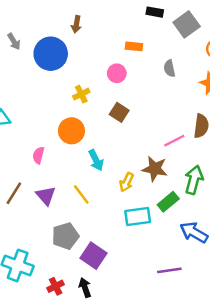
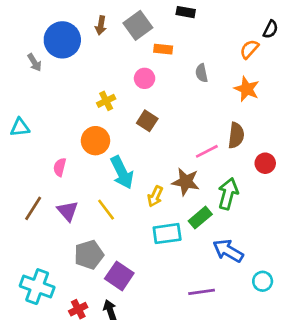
gray square: (187, 24) -> (138, 25), moved
gray arrow: (14, 41) -> (34, 62), moved
blue circle: (51, 54) -> (62, 40), moved
cyan arrow: (96, 160) -> (122, 173), size x1.4

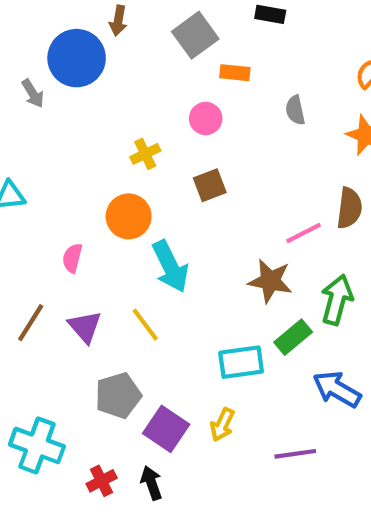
brown arrow: (101, 25) -> (118, 21), moved
brown square: (147, 121) -> (210, 185), turned 36
yellow arrow: (155, 196) -> (222, 425), moved

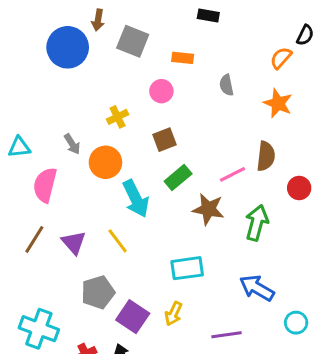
gray square: (195, 35) -> (133, 41), moved, turned -32
gray arrow: (33, 93) -> (72, 144), moved
pink semicircle: (72, 258) -> (45, 185), moved, size x1.6
green rectangle: (293, 337) -> (178, 177), moved

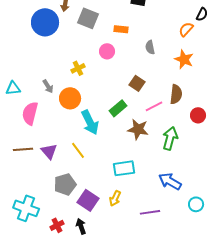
brown square: (164, 140) -> (137, 83), moved, turned -35
brown line: (34, 239) -> (23, 149), turned 54

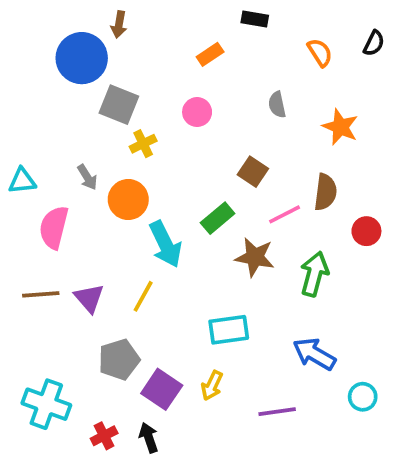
gray square: (88, 18) -> (119, 105), moved
orange rectangle: (121, 29) -> (210, 54), moved, turned -40
orange semicircle: (186, 29) -> (320, 52), moved, turned 105
yellow line: (78, 150) -> (143, 296), turned 66

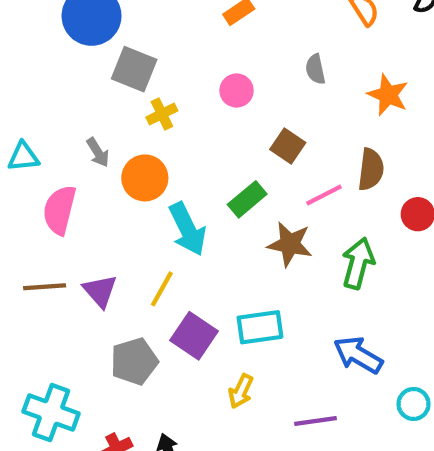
pink circle: (197, 112) -> (237, 91), moved
purple square: (162, 389) -> (194, 336), moved

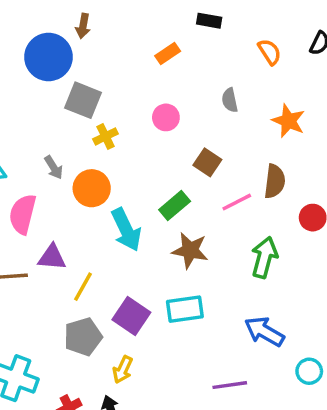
brown star: (290, 244) -> (190, 250), moved
yellow line: (162, 289) -> (83, 287), moved
purple triangle: (100, 291) -> (52, 257), moved, turned -44
yellow arrow: (241, 391) -> (123, 370), moved

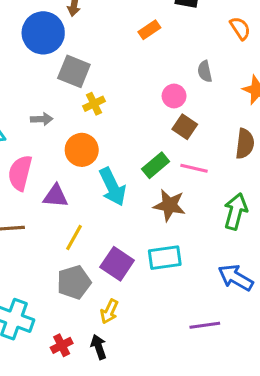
pink circle: (166, 117) -> (174, 96), moved
gray arrow: (54, 167) -> (42, 119), moved, turned -60
pink line: (237, 202) -> (194, 168), moved, turned 40
purple triangle: (52, 257) -> (56, 196), moved

